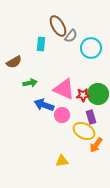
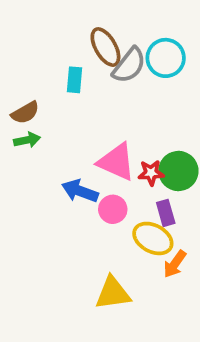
gray semicircle: (71, 36) -> (129, 65), size x1.5
cyan circle: (91, 48) -> (166, 58), moved
green arrow: (30, 83) -> (27, 140), moved
yellow triangle: (62, 161) -> (113, 293), size x1.5

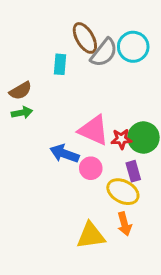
orange arrow: (175, 264) -> (124, 224), moved, turned -50

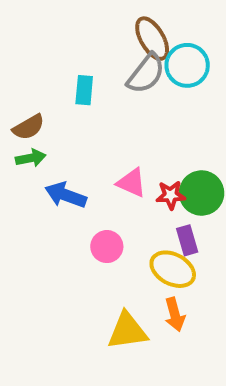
brown ellipse: (85, 38) -> (152, 39), moved
pink triangle: (94, 130) -> (132, 183), size x0.7
blue arrow: (64, 154) -> (66, 195), moved
pink circle: (91, 168) -> (107, 247), moved

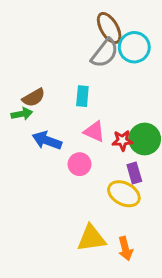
cyan rectangle: (84, 90) -> (82, 96), moved
brown semicircle: (29, 127) -> (34, 98), moved
pink circle: (107, 247) -> (80, 164), moved
orange arrow: (175, 314) -> (125, 249), moved

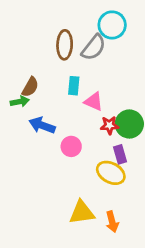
brown ellipse: (109, 28) -> (65, 45), moved, turned 32
cyan circle: (134, 47) -> (112, 25), moved
brown semicircle: (34, 98) -> (30, 87), turned -30
pink triangle: (94, 132) -> (94, 102), moved

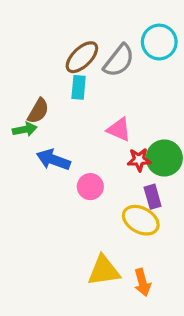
cyan circle: (112, 25) -> (159, 42), moved
brown ellipse: (65, 45) -> (82, 57), turned 44
cyan rectangle: (74, 86) -> (79, 87), moved

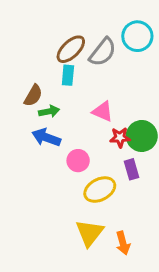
green arrow: (25, 129) -> (49, 111), moved
yellow ellipse: (141, 220) -> (100, 190), moved, turned -56
yellow triangle: (104, 271) -> (90, 233), turned -44

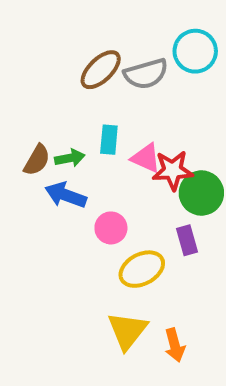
gray semicircle: (103, 52) -> (146, 74), turned 36
cyan rectangle: (68, 75) -> (109, 140), moved
brown semicircle: (33, 95) -> (37, 160), moved
red star: (120, 137) -> (173, 170), moved, size x1.4

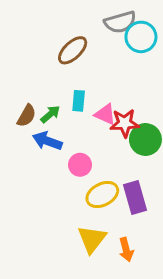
gray semicircle: (146, 74) -> (120, 22), moved
green arrow: (70, 158) -> (50, 114), turned -30
purple rectangle: (187, 240) -> (135, 197), moved, size x1.5

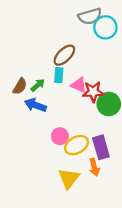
brown ellipse: (73, 50) -> (64, 55), moved
pink circle: (80, 165) -> (60, 136), moved
orange arrow: (126, 250) -> (94, 167), moved

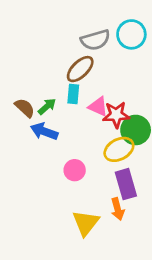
gray semicircle: (90, 16) -> (95, 40), moved
brown semicircle: (20, 86) -> (25, 108), turned -77
yellow ellipse: (77, 145) -> (119, 149), moved

